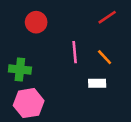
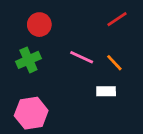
pink line: (75, 52) -> (82, 57), turned -60
green cross: (20, 69) -> (28, 60), moved, turned -30

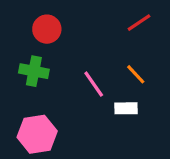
pink line: (82, 57) -> (94, 84), moved, turned 30
green cross: (28, 60) -> (34, 71), turned 35

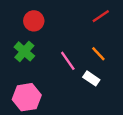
green cross: (34, 71) -> (24, 51), turned 30
white rectangle: (126, 108) -> (91, 78), turned 35

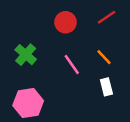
red circle: (34, 21) -> (65, 22), moved
white rectangle: (91, 78) -> (106, 87), moved, turned 42

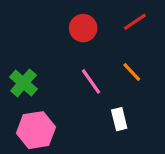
green cross: (26, 55) -> (23, 83), moved
white rectangle: (106, 87) -> (119, 119), moved

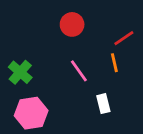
red line: (135, 22) -> (124, 38), moved
orange line: (132, 72) -> (114, 63), turned 30

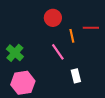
red line: (124, 38) -> (91, 28), turned 35
orange line: (114, 63) -> (72, 36), moved

